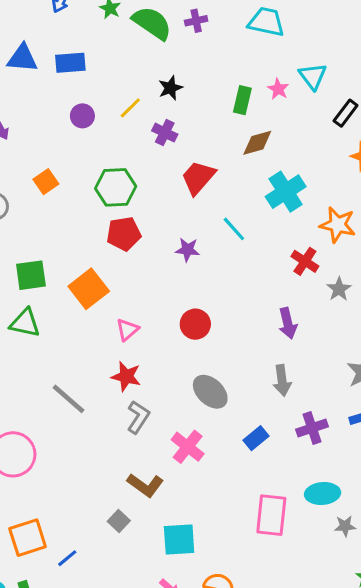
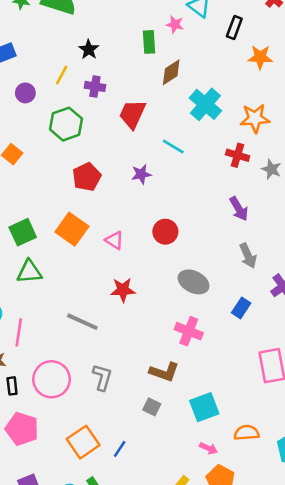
green hexagon: (116, 187) -> (66, 124), moved
pink triangle: (127, 330) -> (114, 240), moved, turned -30
gray L-shape: (138, 417) -> (102, 377), moved

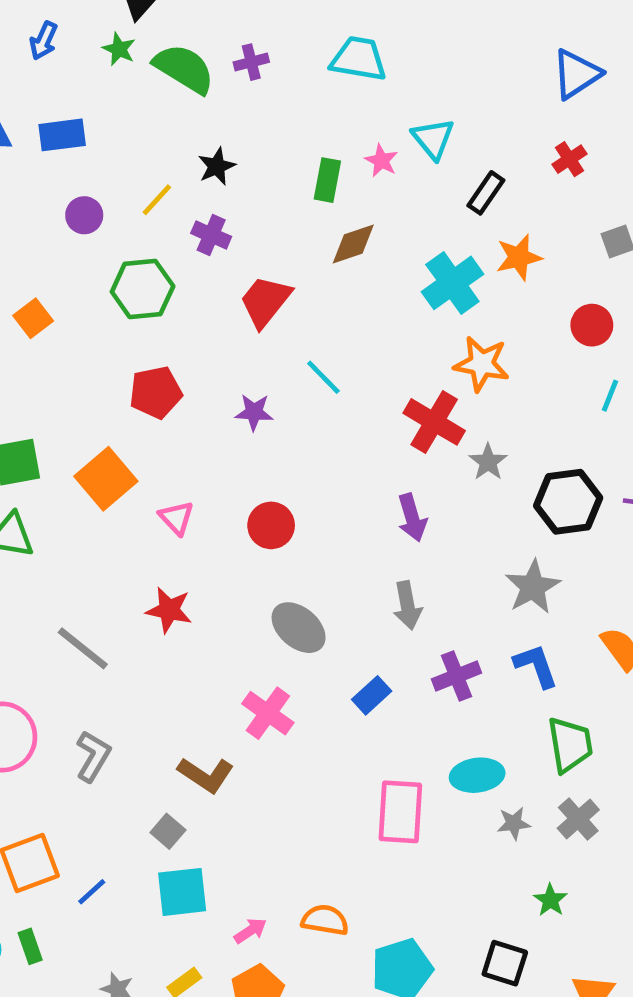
orange star: (260, 57) -> (519, 257), turned -30
cyan cross: (205, 104) -> (452, 283), moved
red cross: (238, 155) -> (434, 422), size x1.4
cyan square: (204, 407) -> (182, 892), moved
pink arrow: (209, 448) -> (250, 931), turned -72

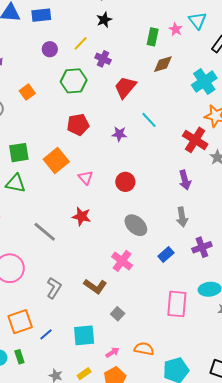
black star: (217, 166) -> (104, 20), moved
gray L-shape: (93, 756) -> (54, 288), moved
gray square: (168, 831) -> (118, 314), moved

